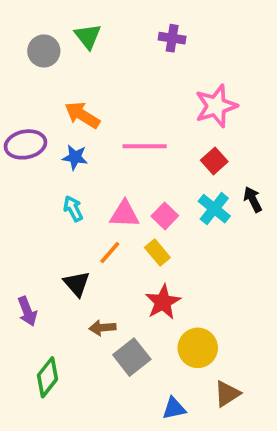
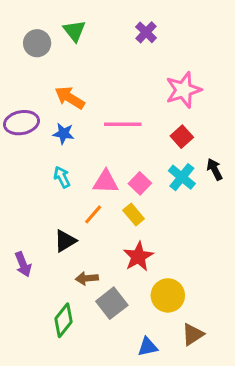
purple cross: (172, 38) -> (146, 32), turned 35
black triangle: (77, 284) -> (65, 241), turned 40
green diamond: (47, 377) -> (64, 320), moved

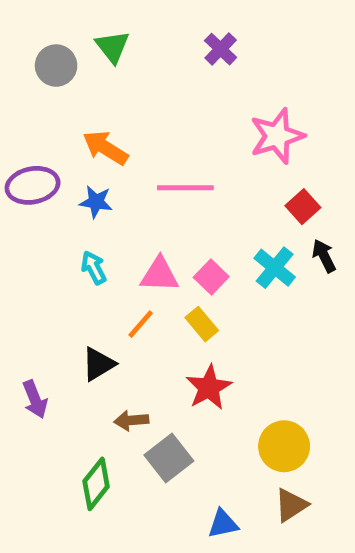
red square: (182, 137) -> (303, 207), moved
yellow circle: (168, 295) -> (284, 446), moved

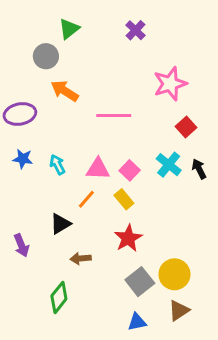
green triangle: (112, 47) -> (69, 29), turned 30
gray circle: (56, 66) -> (46, 56), moved
blue star: (96, 202) -> (23, 159), moved
black arrow: (324, 256) -> (199, 169), moved
gray square: (169, 458) -> (140, 282), moved

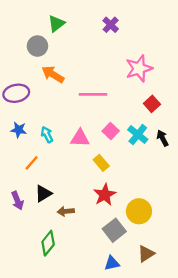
pink square: (130, 170) -> (111, 131), moved
orange line: (86, 199) -> (32, 163), moved
black triangle: (60, 224) -> (43, 194), moved
yellow circle: (174, 274) -> (139, 211), moved

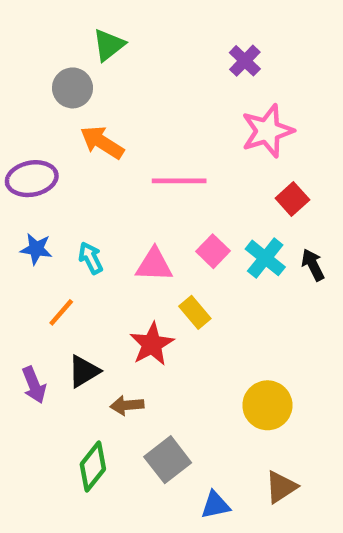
purple cross: (111, 25) -> (245, 61), moved
red star: (105, 195) -> (152, 344), moved
gray square: (114, 230) -> (168, 460), moved

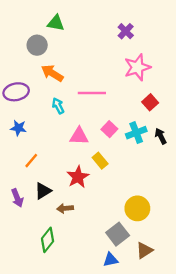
green triangle: (109, 45) -> (56, 23), turned 48
cyan arrow: (91, 258) -> (58, 106), moved
cyan cross: (265, 258) -> (136, 133), turned 30
gray square: (168, 460) -> (118, 234), moved

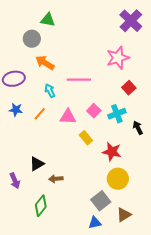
purple cross: (126, 31) -> (131, 21), moved, size x1.6
black arrow: (161, 136) -> (138, 128), moved
orange line: (31, 161) -> (40, 114), moved
red star: (78, 177) -> (112, 152), moved, turned -30
purple arrow: (17, 198) -> (15, 181), moved

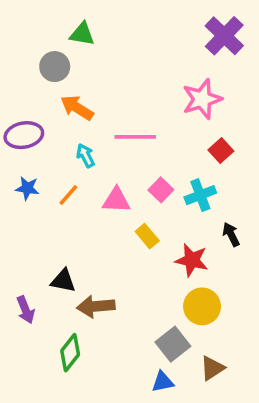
black arrow: (138, 128) -> (231, 234), moved
black triangle: (37, 164) -> (63, 281), turned 42
brown arrow: (56, 179) -> (96, 306), size x1.5

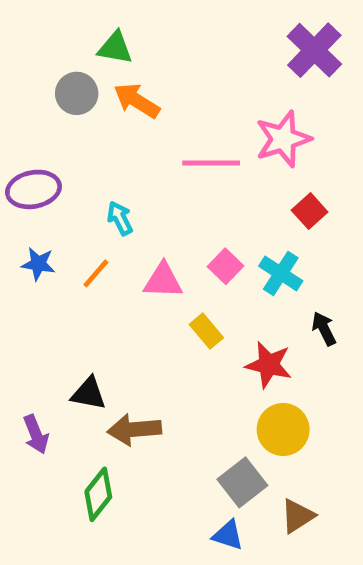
orange arrow: (77, 108) -> (137, 101), moved
pink line: (135, 137) -> (211, 163), moved
cyan cross: (200, 195) -> (281, 273), turned -36
blue triangle: (163, 382) -> (228, 535), turned 30

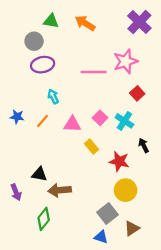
orange arrow: (137, 101) -> (85, 23), moved
purple ellipse: (33, 189) -> (43, 65), moved

